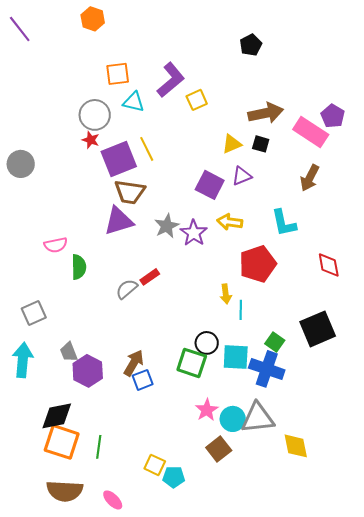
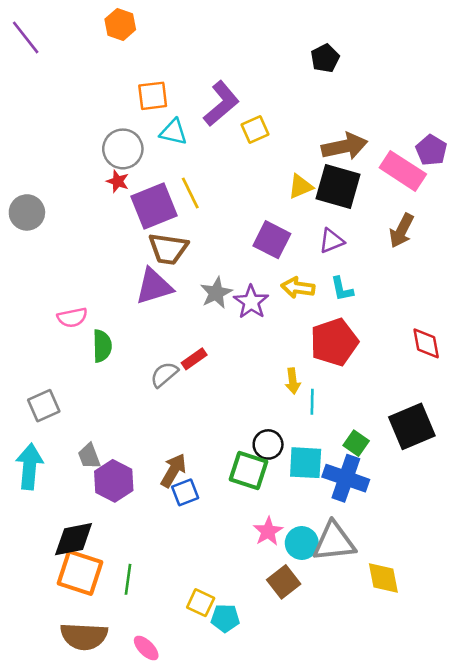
black square: (261, 144) -> (338, 187), size x2.0
purple triangle: (242, 176) -> (332, 241), moved
cyan L-shape: (284, 223) -> (342, 289), moved, size x0.7

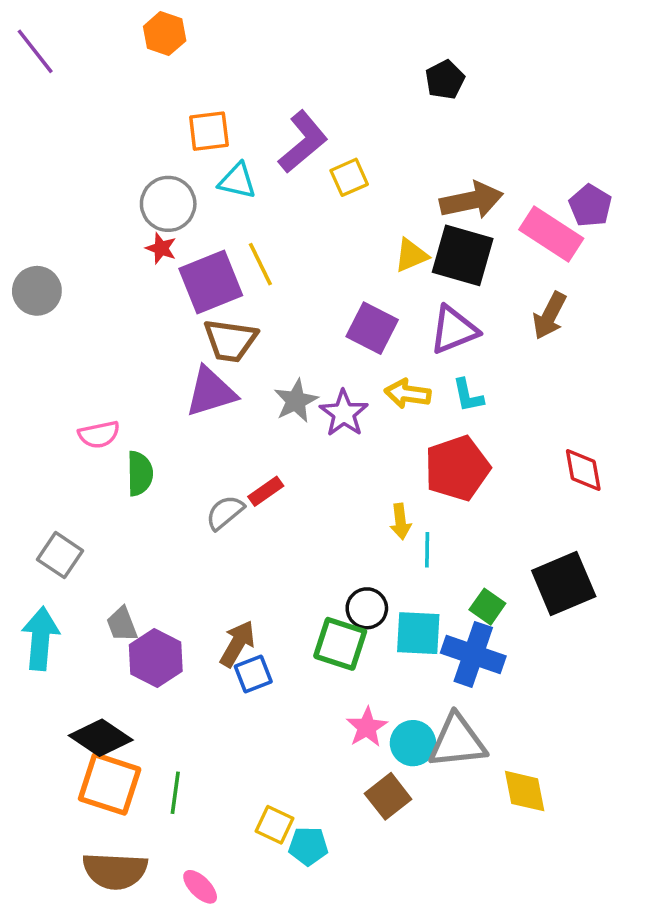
purple triangle: (332, 241) -> (454, 330), size x1.4
gray square: (44, 406) -> (60, 555), turned -32
black diamond: (74, 539) -> (101, 738), turned 45

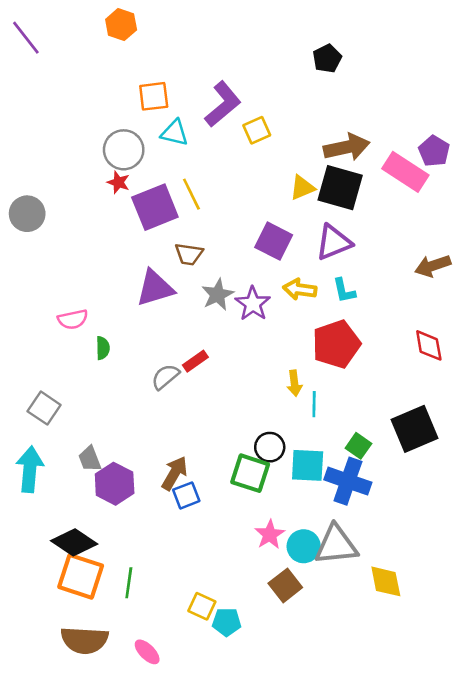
brown arrow: (550, 316) -> (433, 266), moved, turned 44
brown trapezoid: (230, 340) -> (189, 254), moved, size x0.7
green semicircle: (140, 474) -> (103, 348), size x0.7

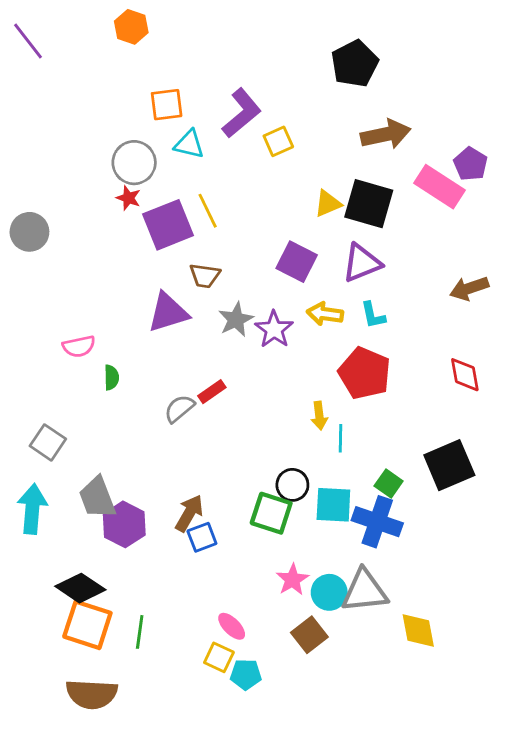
black pentagon: (327, 59) -> (355, 64), size x1.5
brown arrow: (347, 147) -> (386, 134), moved
red pentagon: (336, 344) -> (365, 373), turned -30
gray trapezoid: (90, 459) -> (97, 498), size x1.5
pink ellipse: (147, 652) -> (232, 626), moved

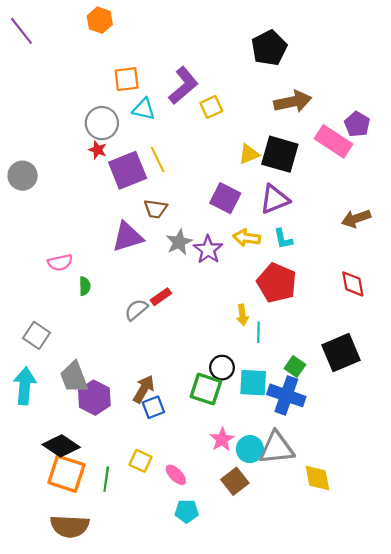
yellow square: (219, 657) -> (140, 461), moved

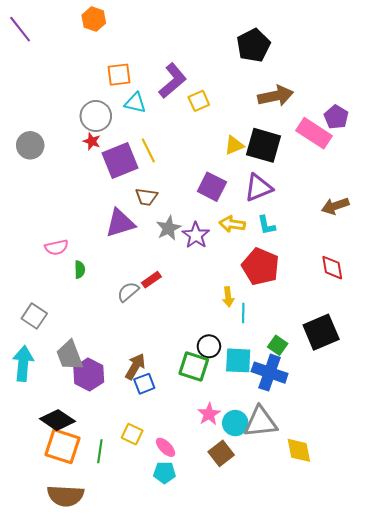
gray circle: (23, 176) -> (30, 145), moved
cyan pentagon: (187, 511) -> (165, 473), moved

